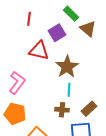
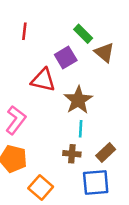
red line: (29, 19) -> (24, 31), moved

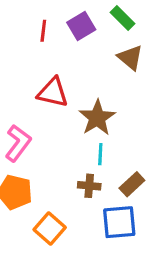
red line: (24, 31) -> (43, 31), moved
green rectangle: (83, 34) -> (122, 18), moved
purple square: (66, 58) -> (81, 26), moved

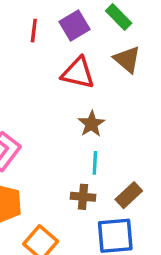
red triangle: (53, 92) -> (78, 73), moved
brown star: (97, 118) -> (91, 124), size x0.7

